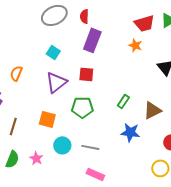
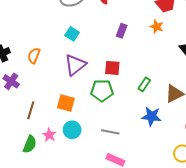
purple rectangle: (92, 40) -> (122, 31), moved, size x0.6
red square: (86, 74) -> (112, 68), moved
cyan circle: (62, 145) -> (72, 130), moved
pink star: (36, 158) -> (49, 135), moved

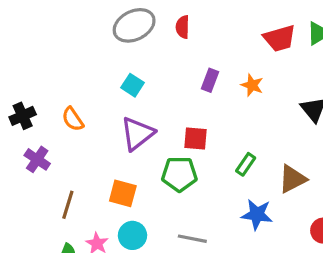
orange star: (157, 27) -> (252, 85), moved
orange semicircle: (34, 56) -> (73, 119), turned -56

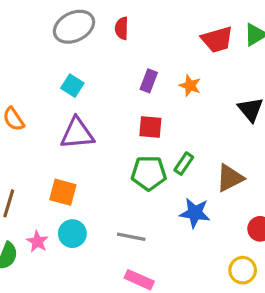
purple triangle: (137, 134) -> (77, 133), turned 33
red square: (196, 138) -> (150, 127), moved
green pentagon: (179, 174) -> (149, 173), moved

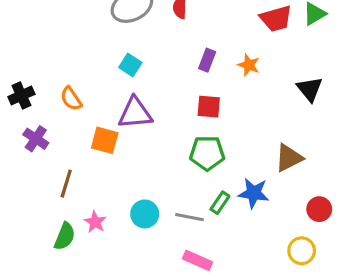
green rectangle: (184, 164) -> (220, 203), moved
orange square: (63, 192) -> (105, 140), moved
cyan circle: (72, 234) -> (145, 214), moved

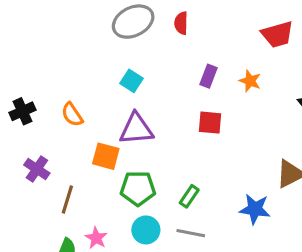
purple cross: (36, 139) -> (37, 169), moved
green pentagon: (207, 153) -> (138, 188), moved
green rectangle: (220, 203) -> (189, 196), moved

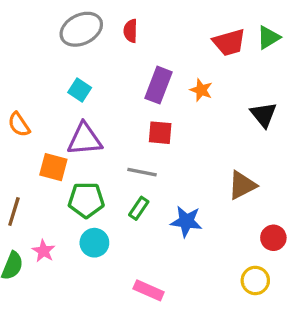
purple rectangle: (208, 76) -> (158, 85), size x1.5
blue star: (255, 209) -> (186, 221), moved
gray line: (191, 233) -> (142, 172), moved

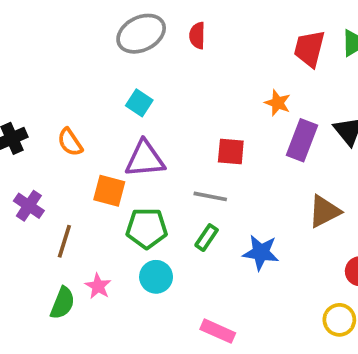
red trapezoid: (229, 42) -> (309, 49), turned 120
purple rectangle: (158, 85) -> (302, 140), moved

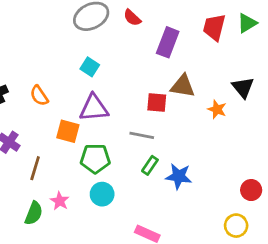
red semicircle: (197, 36) -> (132, 18), turned -48
orange star: (278, 103) -> (217, 109), moved
purple rectangle: (302, 140) -> (168, 42), moved
brown triangle: (324, 211) -> (183, 86), moved, turned 36
green rectangle: (207, 238) -> (150, 165), moved

